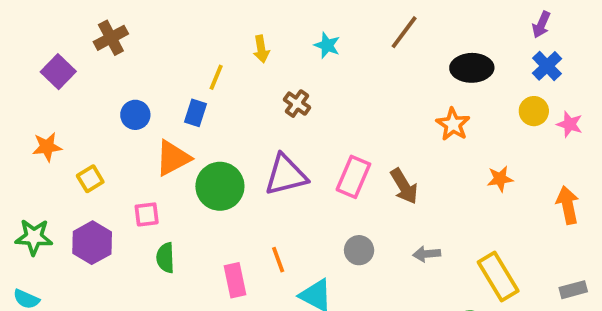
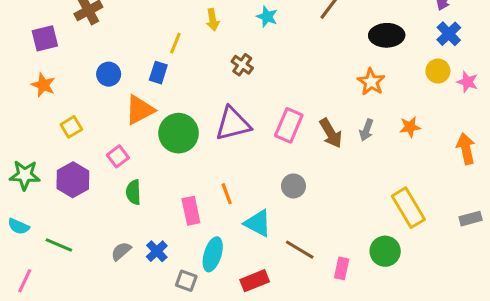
purple square: (58, 72) -> (45, 38), turned 32
orange star: (47, 147) -> (43, 85), moved, turned 30
pink square: (147, 214) -> (118, 156), turned -30
gray arrow: (427, 254) -> (366, 130), moved, turned -65

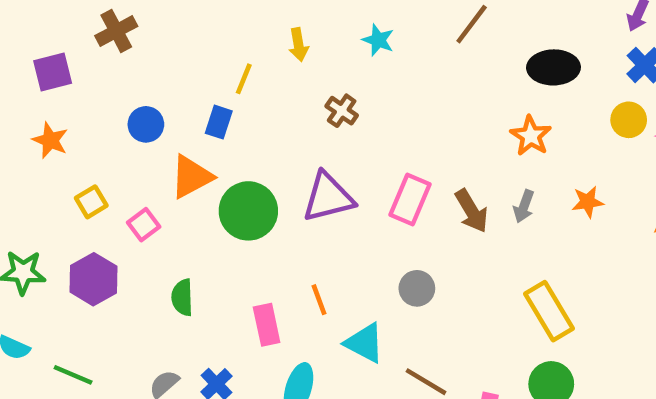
pink square: (118, 156) -> (144, 225), moved
yellow rectangle: (408, 208) -> (549, 311), moved

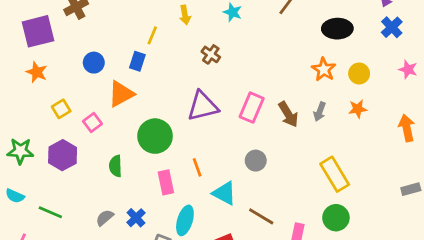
purple square: (53, 72) -> (38, 31), size x1.4
yellow circle: (629, 120) -> (359, 73), moved
green circle: (248, 211) -> (155, 136), moved

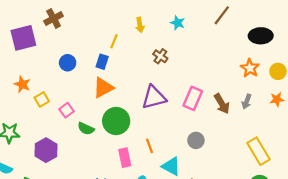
orange star: (37, 72) -> (22, 84), moved
orange triangle: (121, 94) -> (103, 88), moved
purple hexagon: (63, 155) -> (46, 150), moved
green semicircle: (116, 166) -> (86, 129), moved, turned -63

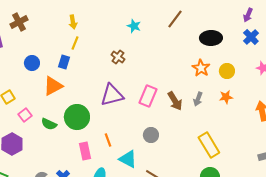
yellow arrow: (140, 25) -> (73, 22), moved
orange triangle: (103, 88) -> (53, 86), moved
pink square: (66, 110) -> (25, 115), moved

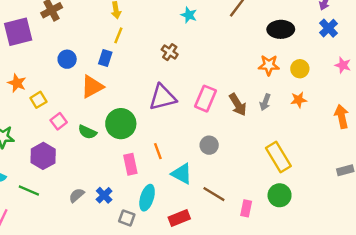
orange star: (201, 68) -> (269, 65), turned -30

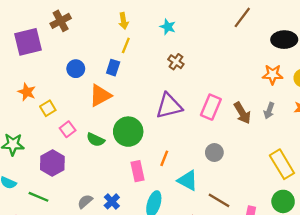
cyan star: (189, 15) -> (168, 27), moved
orange line: (158, 151) -> (164, 158), turned 42

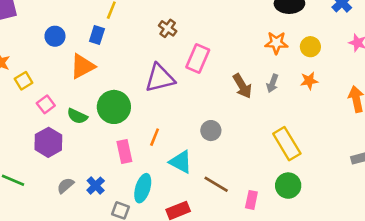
pink rectangle: (211, 107) -> (198, 58), moved
purple hexagon: (52, 163) -> (48, 142), moved

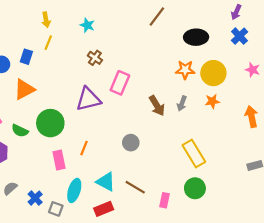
blue rectangle: (97, 35) -> (26, 57), moved
yellow circle: (310, 47) -> (213, 73), size x1.5
cyan triangle: (181, 162) -> (106, 182), moved
blue cross: (96, 186) -> (35, 198), moved

